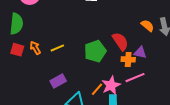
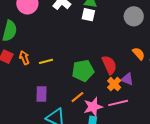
orange cross: (128, 59) -> (114, 84), turned 32
purple rectangle: (58, 81) -> (41, 94), turned -70
orange line: (97, 89) -> (77, 97), moved

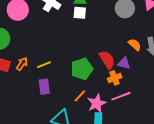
orange arrow: (24, 58) -> (22, 64), turned 64
purple triangle: (127, 79) -> (124, 63), moved
orange cross: (114, 84) -> (115, 78), turned 32
purple rectangle: (41, 94) -> (44, 87), moved

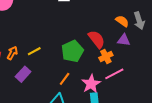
purple triangle: (124, 63) -> (124, 40), moved
purple rectangle: (44, 87) -> (23, 74), moved, turned 56
orange line: (80, 96) -> (65, 79), moved

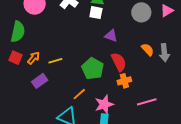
purple triangle: (124, 40) -> (111, 36), moved
green pentagon: (72, 51) -> (93, 69), turned -30
pink line: (114, 74) -> (147, 102), moved

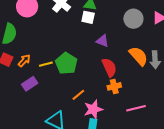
orange semicircle: (148, 50) -> (138, 56), size x1.5
green pentagon: (93, 69) -> (66, 63), moved
orange line: (79, 94) -> (78, 95), moved

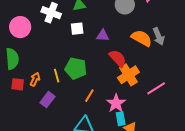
white square: (88, 17) -> (77, 29), moved
yellow line: (46, 64) -> (57, 76), turned -72
orange cross: (114, 86) -> (128, 75), size x1.5
orange line: (78, 95) -> (89, 96), moved

